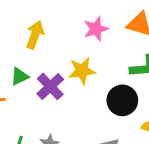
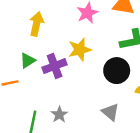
purple cross: (50, 86) -> (55, 66), turned 30

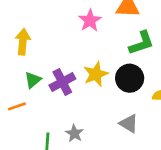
yellow arrow: (36, 24) -> (23, 42), moved
yellow star: (80, 50) -> (96, 74), moved

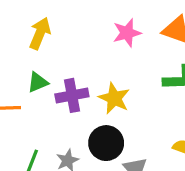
yellow star: (96, 74) -> (114, 98), turned 30
black circle: (130, 78) -> (106, 143), moved

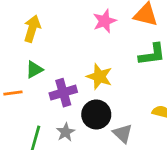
purple cross: (72, 95) -> (63, 93), moved

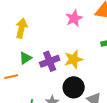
yellow star: (99, 77) -> (74, 59), turned -30
purple cross: (63, 93) -> (50, 61), moved

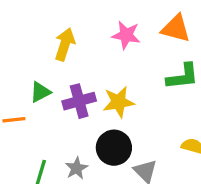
pink star: (74, 18) -> (126, 35), turned 30
yellow arrow: (21, 28) -> (65, 44), moved

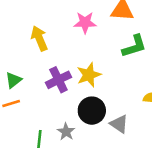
yellow arrow: (65, 44) -> (39, 38), turned -30
green triangle: (40, 92) -> (13, 80), moved

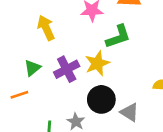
green L-shape: (134, 46) -> (118, 37), moved
green triangle: (13, 80) -> (32, 68), moved

